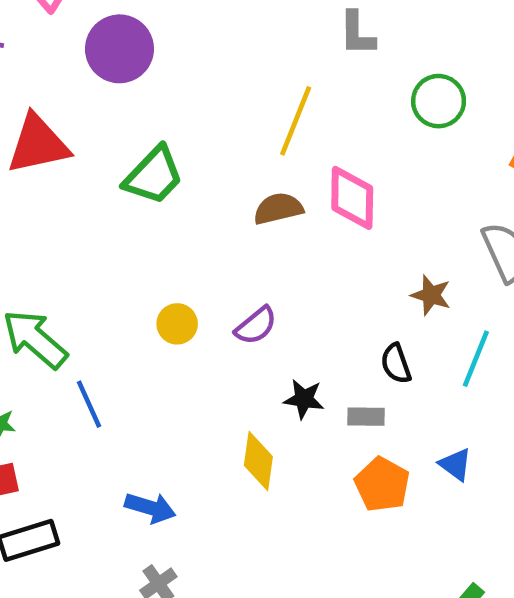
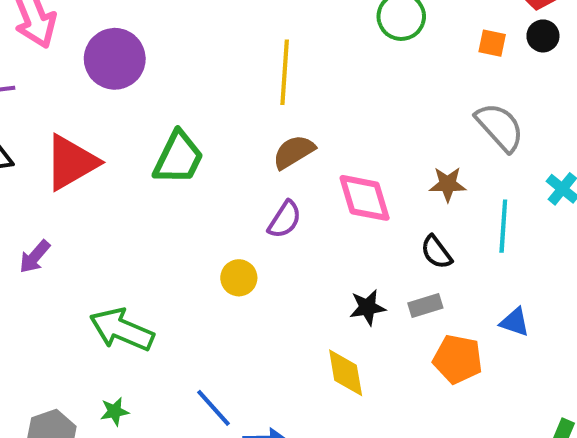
pink diamond: (352, 198) -> (365, 198), moved
purple semicircle: (256, 326) -> (285, 220), moved
blue line: (89, 404) -> (214, 408), moved

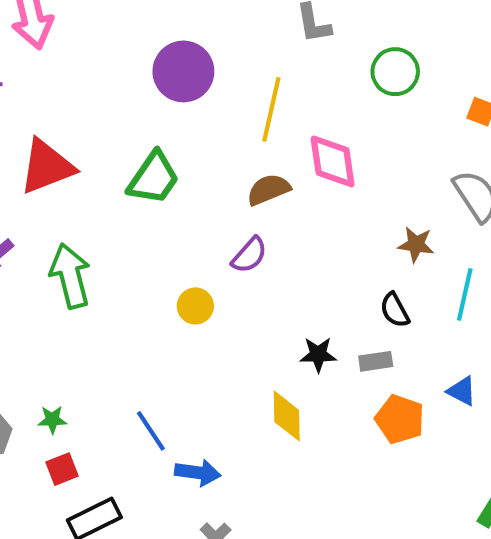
purple circle: (115, 59) -> (183, 71), moved
pink diamond: (365, 198) -> (333, 161), moved
green arrow: (122, 330) -> (70, 276), moved, turned 44

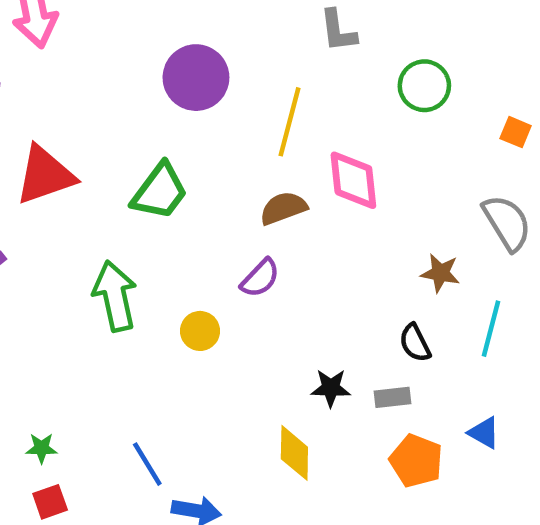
green arrow: (70, 276) -> (115, 296), moved

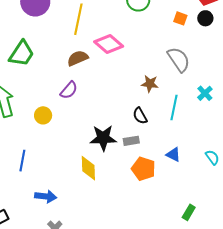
pink diamond: (353, 180) -> (109, 44), turned -40
black star: (331, 388) -> (103, 138), size x1.5
blue line: (147, 464) -> (22, 161), moved, turned 45

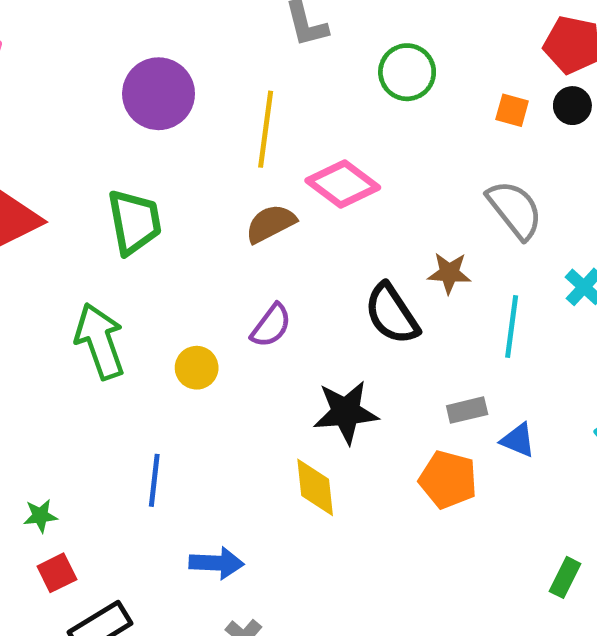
green trapezoid: (22, 54) -> (134, 222), turned -40
purple semicircle: (69, 90) -> (271, 326), moved
black semicircle: (140, 116) -> (392, 314), moved, size x1.5
gray rectangle: (131, 141) -> (467, 410), moved

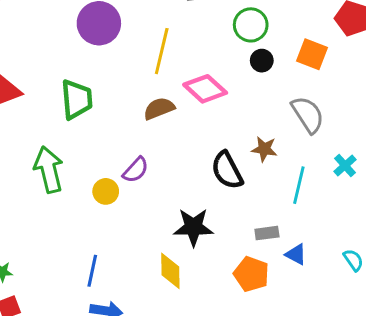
black circle: (572, 106) -> (262, 61), moved
orange square: (512, 110) -> (312, 54), size x1.5
purple semicircle: (271, 326) -> (136, 170), moved
blue line: (154, 480) -> (92, 271), moved

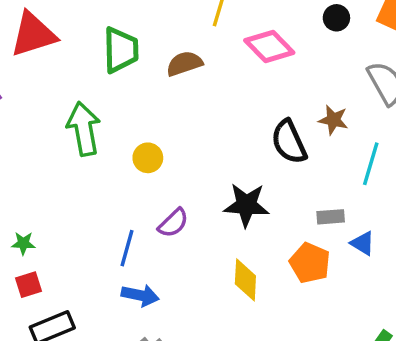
brown semicircle: (159, 109) -> (184, 64), moved
purple semicircle: (136, 170) -> (173, 223), moved
yellow diamond: (170, 271) -> (245, 280), moved

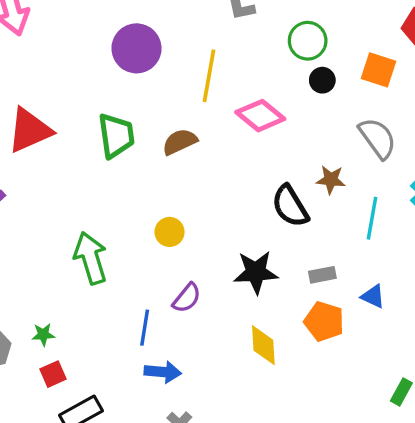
green arrow: (84, 129) -> (91, 258), moved
yellow circle: (148, 158) -> (170, 232), moved
gray rectangle: (331, 217) -> (322, 275), moved

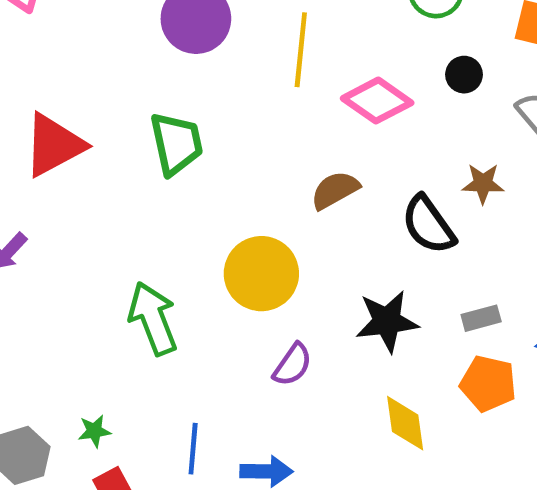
black circle: (322, 80) -> (464, 75), moved
brown semicircle: (180, 142) -> (335, 190), moved
yellow circle: (170, 232) -> (261, 274), size x1.8
blue line: (145, 328) -> (193, 449), moved

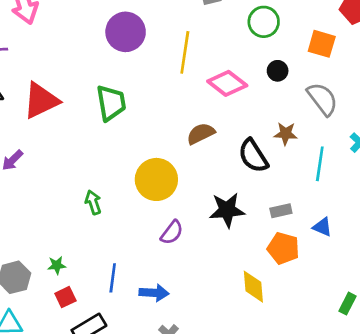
green arrow: (153, 318) -> (93, 202), size x0.6
yellow diamond: (405, 423) -> (253, 287), moved

